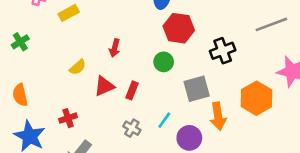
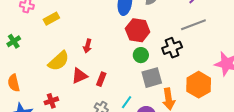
gray line: (271, 24) -> (193, 25), moved
green circle: (164, 62) -> (141, 55), moved
yellow semicircle: (78, 67) -> (59, 61), size x1.6

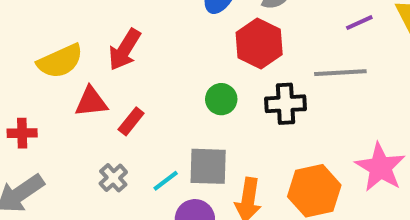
red hexagon: (138, 30) -> (259, 43), moved
red arrow: (88, 46) -> (125, 50), size x1.5
gray square: (152, 78) -> (208, 166), moved

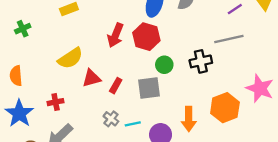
red hexagon: (259, 43) -> (146, 37), moved
red arrow: (125, 50) -> (115, 35), moved
gray square: (208, 166) -> (149, 88), moved
cyan line: (166, 181) -> (133, 124), moved, turned 35

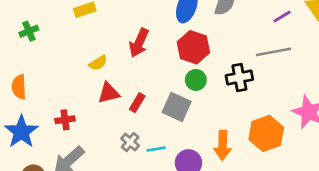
red hexagon: (146, 37) -> (193, 47), moved
yellow semicircle: (70, 58) -> (98, 63), moved, size x0.6
gray square: (149, 88) -> (177, 107), turned 30

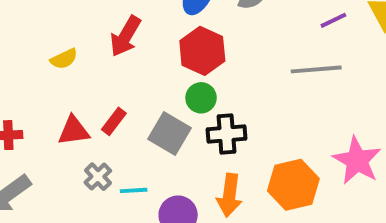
black cross: (239, 78) -> (226, 134), moved
red triangle: (109, 93) -> (74, 131), moved

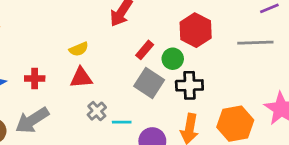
red hexagon: (202, 51) -> (196, 30), moved
yellow semicircle: (64, 59) -> (79, 49), moved
red rectangle: (114, 121) -> (145, 50), moved

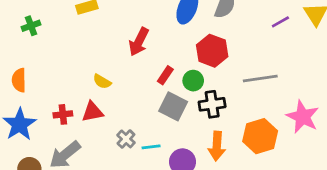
gray line: (255, 43) -> (260, 79), moved
yellow semicircle: (79, 49) -> (102, 81), turned 60
red triangle: (81, 78) -> (92, 112), moved

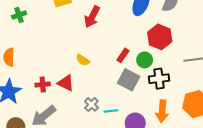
red arrow: (139, 42) -> (92, 17), moved
yellow semicircle: (102, 81) -> (83, 60), moved
red triangle: (92, 112) -> (66, 83), turned 36

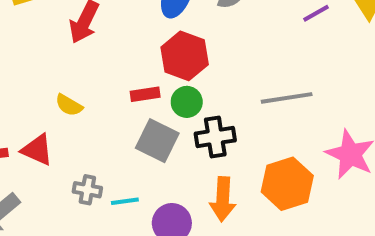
red hexagon: (160, 37) -> (185, 56), moved
red rectangle: (123, 55) -> (145, 94), turned 48
gray cross: (91, 104) -> (87, 190), turned -32

